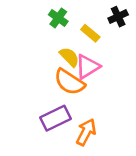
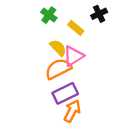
orange semicircle: (69, 82) -> (58, 69), turned 120
purple rectangle: (55, 118) -> (65, 93), moved

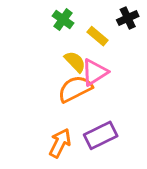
purple rectangle: (65, 93) -> (101, 135), moved
orange arrow: (72, 111) -> (60, 143), moved

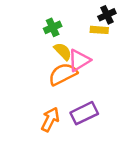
green cross: (63, 20) -> (53, 27), moved, turned 30
yellow rectangle: (98, 36) -> (99, 30), moved, turned -36

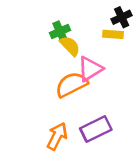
yellow semicircle: (63, 51) -> (70, 46), moved

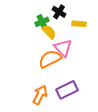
black cross: (122, 17) -> (59, 12), moved, turned -32
pink triangle: (90, 69) -> (63, 48), turned -42

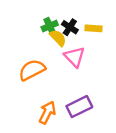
black cross: (59, 12) -> (70, 27), moved
orange semicircle: (50, 59) -> (32, 70), moved

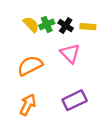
yellow semicircle: (58, 38) -> (31, 24), moved
orange arrow: (47, 113) -> (28, 105), moved

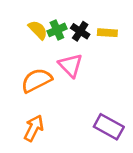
pink triangle: (70, 53) -> (71, 65), moved
purple rectangle: (75, 100) -> (109, 127), moved, turned 55

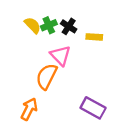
yellow rectangle: (107, 33) -> (94, 37), moved
orange semicircle: (36, 80) -> (47, 76), moved, turned -36

